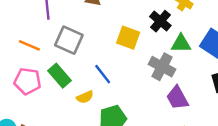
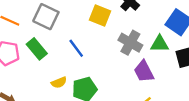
green triangle: (181, 44) -> (160, 44), moved
yellow semicircle: (85, 97) -> (59, 82), moved

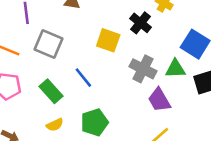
green rectangle: (37, 49) -> (51, 91), moved
yellow semicircle: (59, 82) -> (55, 125), moved

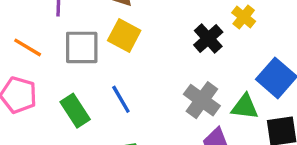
yellow square: (108, 40) -> (124, 35), moved
gray square: (49, 44) -> (82, 47), turned -32

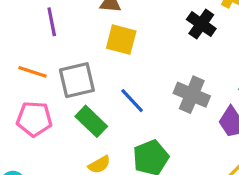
gray square: (82, 47) -> (77, 80), moved
gray cross: (202, 100) -> (192, 95), moved

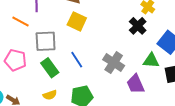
black cross: (201, 24) -> (138, 26), moved
orange line: (32, 72) -> (21, 21), moved

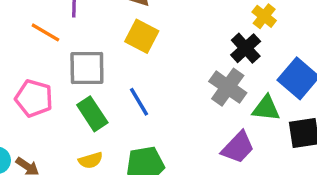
gray cross: (114, 63) -> (228, 87), moved
purple trapezoid: (136, 84) -> (238, 147), turned -115

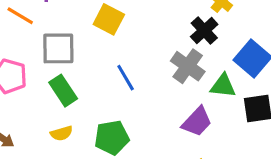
blue line: (139, 102) -> (126, 78), moved

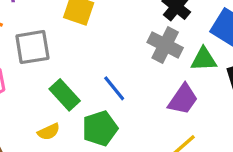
blue line: (126, 78) -> (114, 88), moved
green rectangle: (63, 91) -> (65, 95), moved

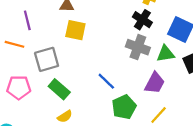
green rectangle: (65, 95) -> (59, 89), moved
green pentagon: (100, 128) -> (124, 107), moved

